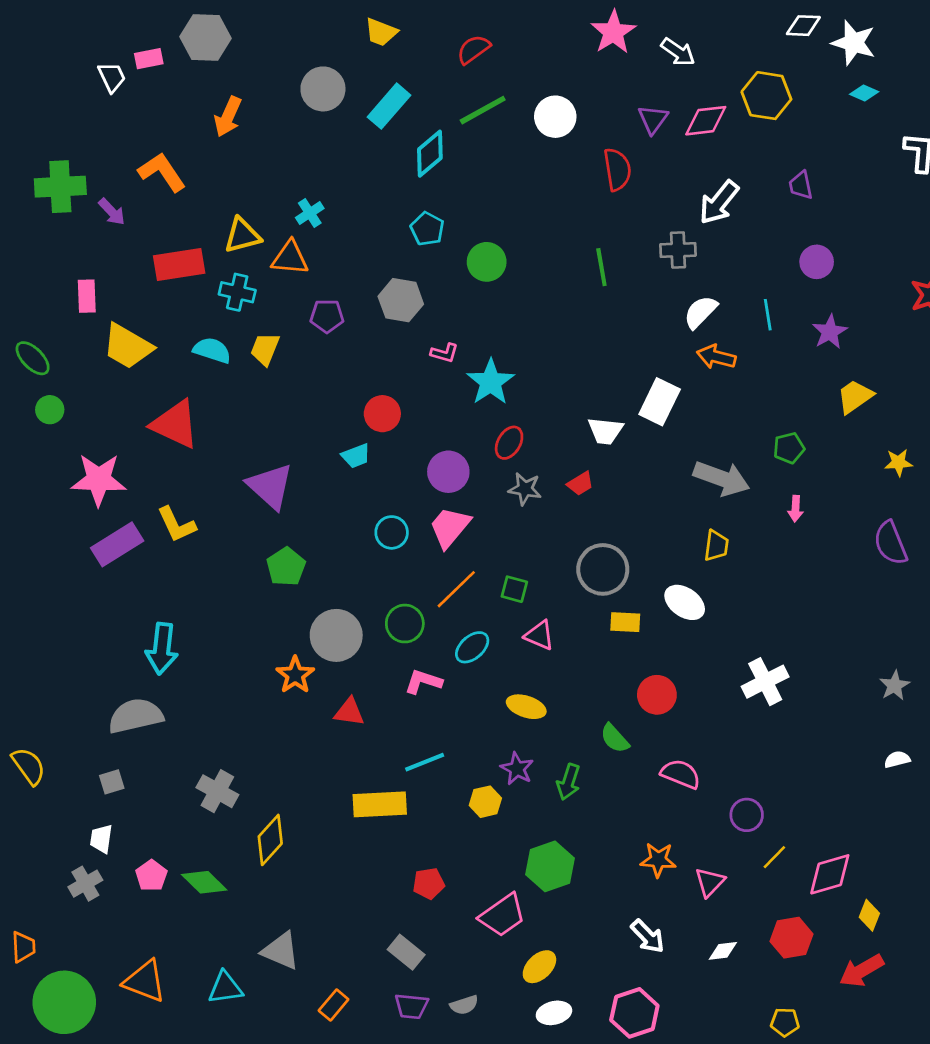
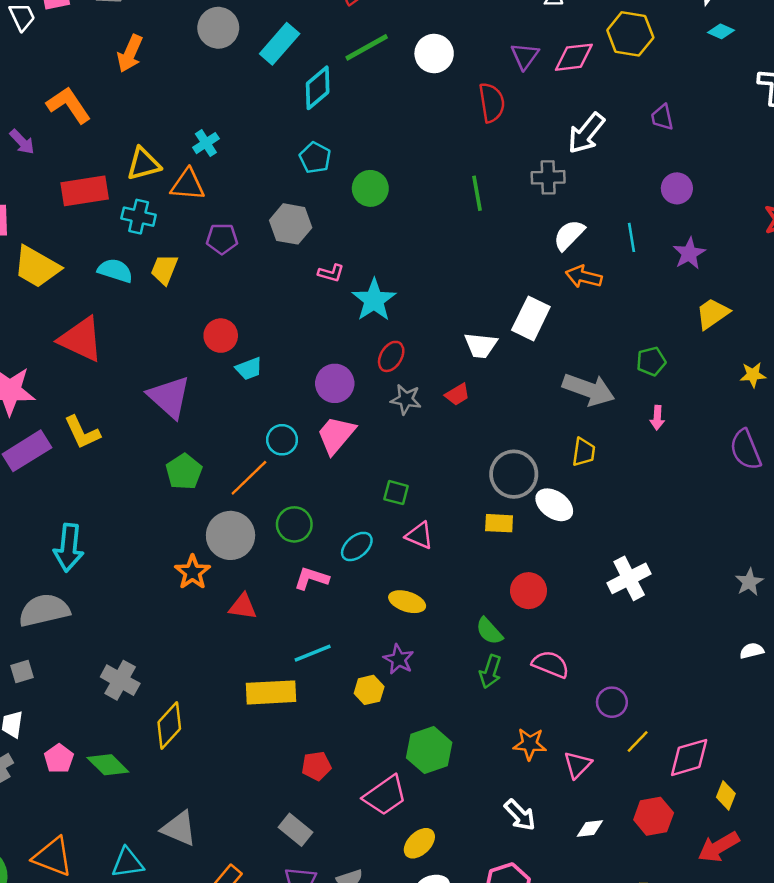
red circle: (382, 414) -> (221, 336), moved
gray circle: (603, 569) -> (514, 474), moved
orange line: (456, 589) -> (249, 478), moved
green arrow: (568, 782) -> (490, 672), moved

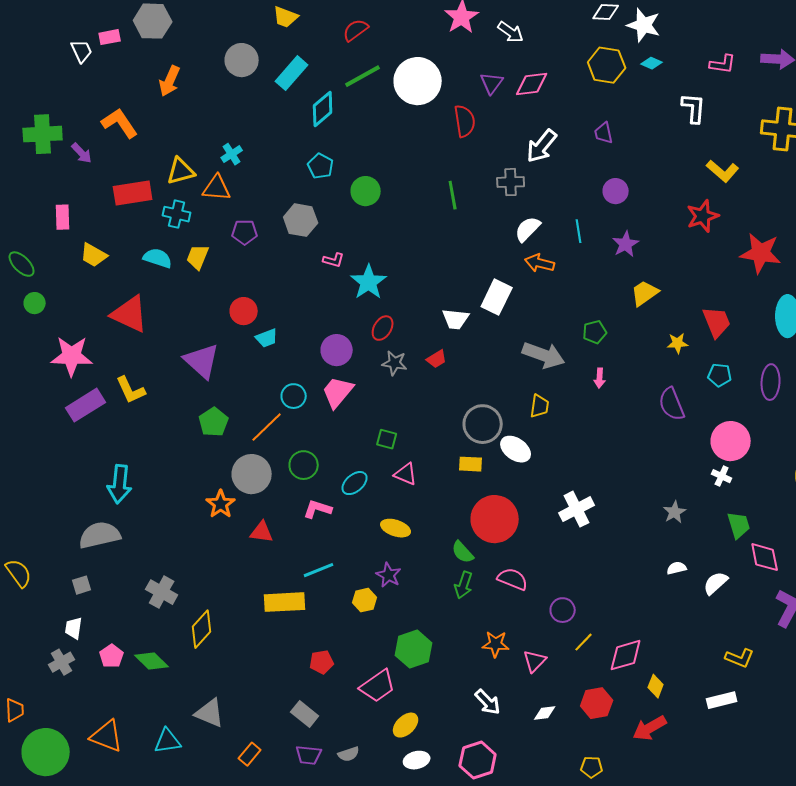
yellow hexagon: (630, 34) -> (607, 65), moved
white circle: (434, 53) -> (418, 81), size x1.5
yellow trapezoid: (37, 267) -> (94, 255), size x0.7
red circle: (529, 591) -> (495, 519), size x1.6

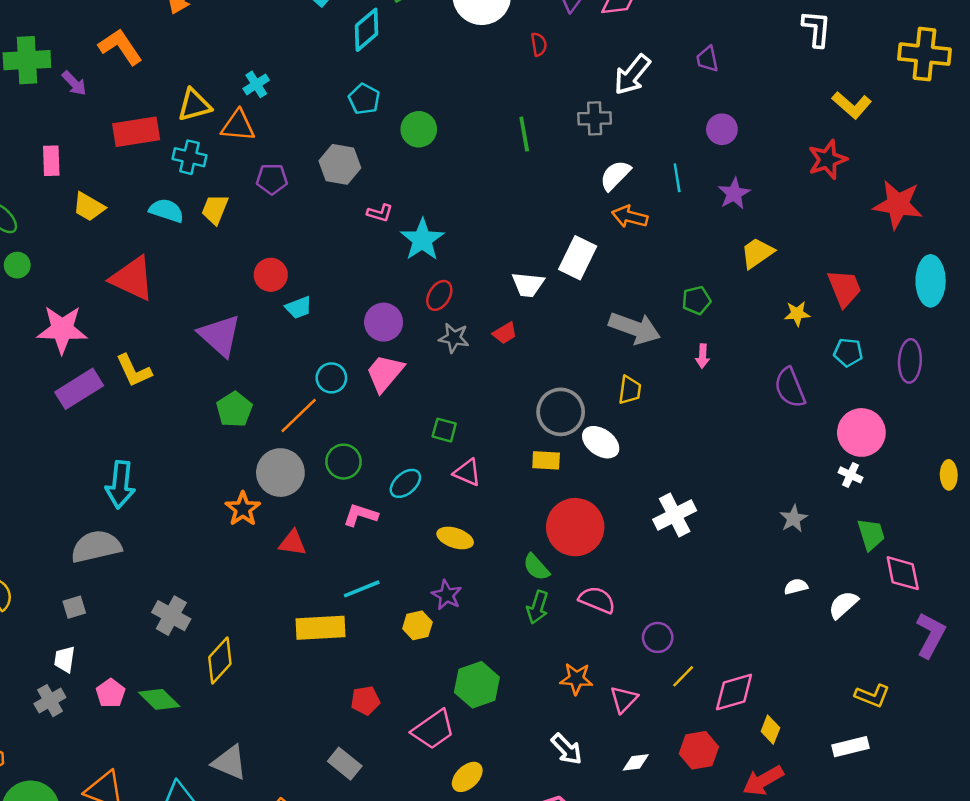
red semicircle: (465, 121) -> (539, 44), size x0.6

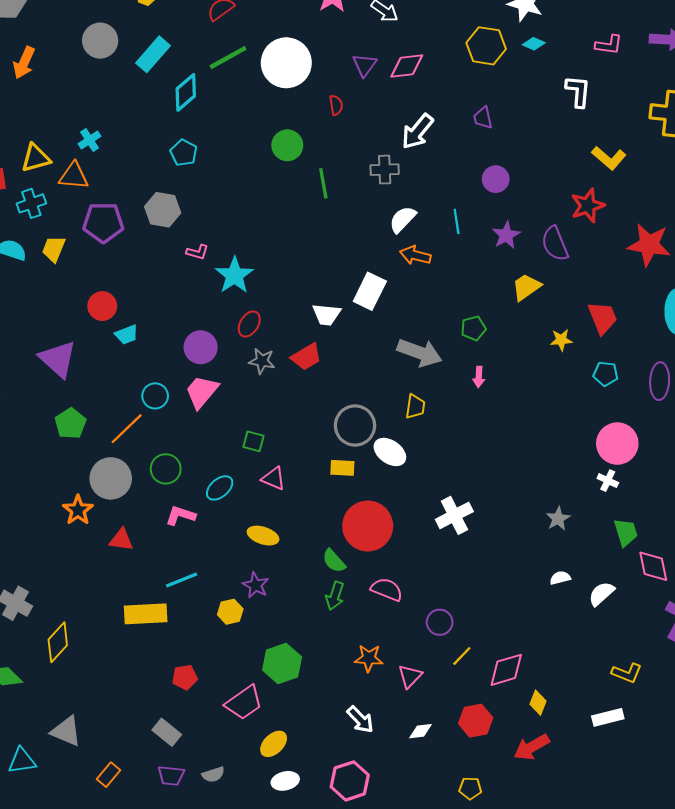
green circle: (419, 129) -> (287, 145), moved
cyan cross: (189, 157) -> (31, 203), turned -32
purple pentagon: (272, 179) -> (103, 222), size x1.5
red trapezoid: (505, 333) -> (306, 357), size x1.4
purple semicircle: (790, 388) -> (555, 244), moved

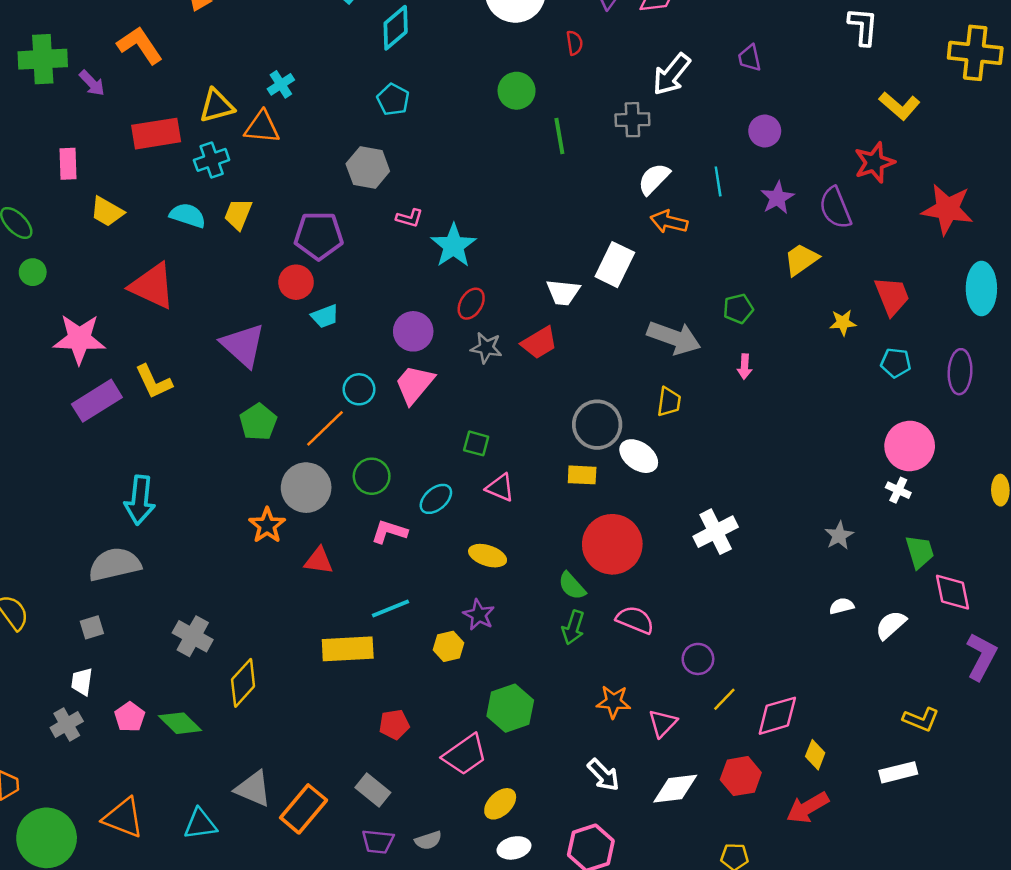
purple pentagon: (103, 222) -> (319, 236), moved
white diamond: (421, 731) -> (675, 789), size x1.6
orange rectangle: (109, 775) -> (304, 809), moved, size x1.6

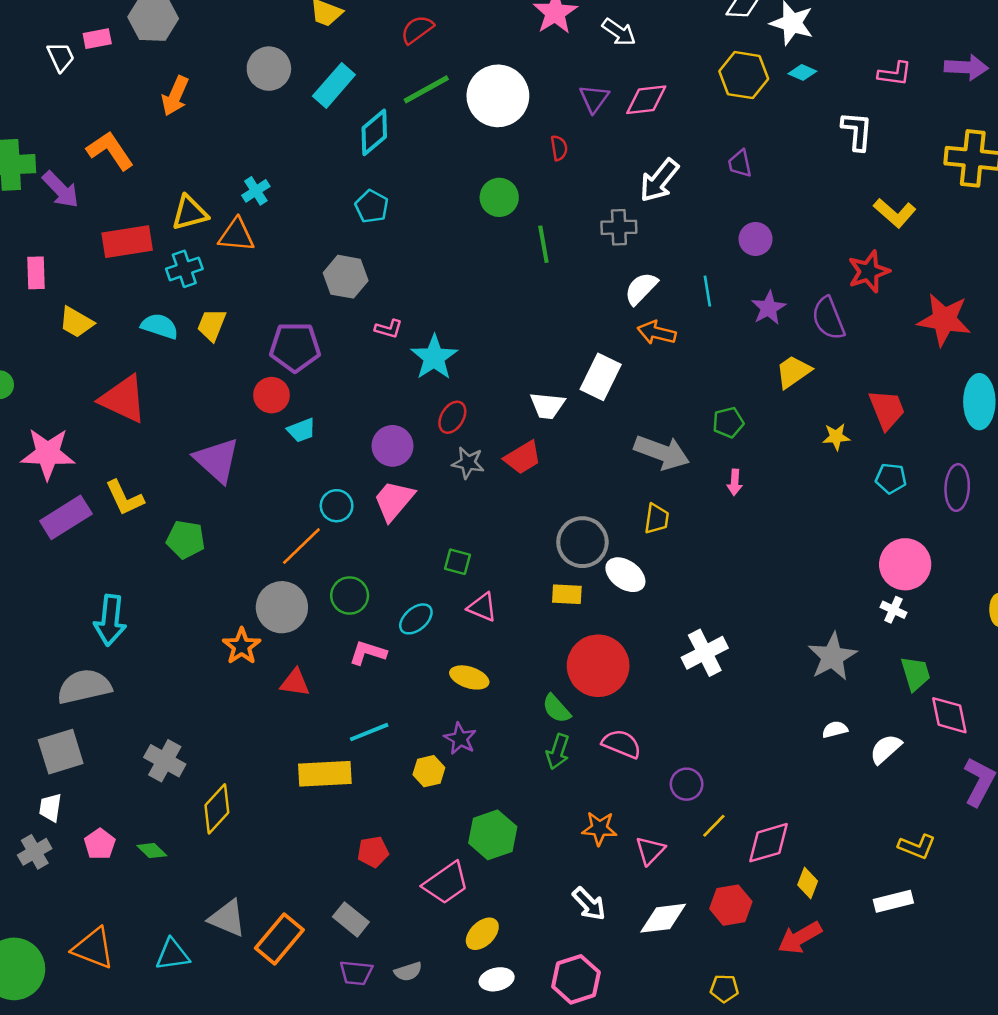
purple arrow: (92, 83) -> (61, 190), size x1.4
green pentagon: (258, 422) -> (186, 540), moved, turned -30
gray star: (839, 535) -> (832, 657), size x1.6
gray square: (92, 627) -> (61, 752), size x1.8
green diamond: (180, 723) -> (152, 851), size x0.7

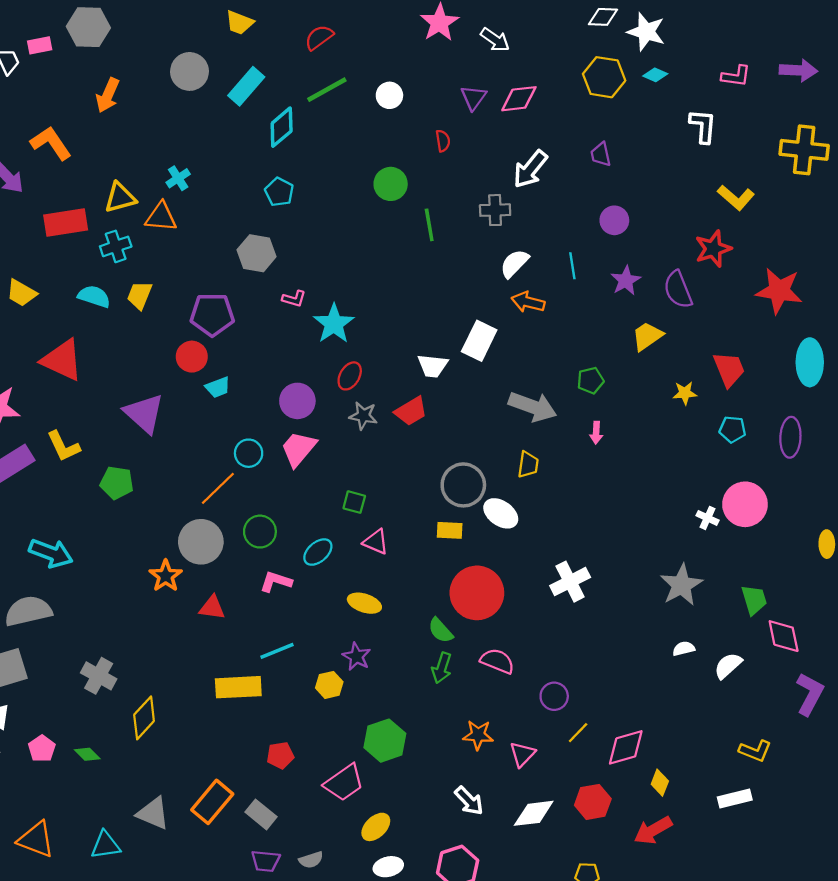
white circle: (498, 96) -> (389, 95), size x0.5
white cross: (893, 610) -> (708, 518), moved
cyan arrow: (110, 620) -> (51, 553), turned -75
orange rectangle: (279, 939) -> (212, 802), moved

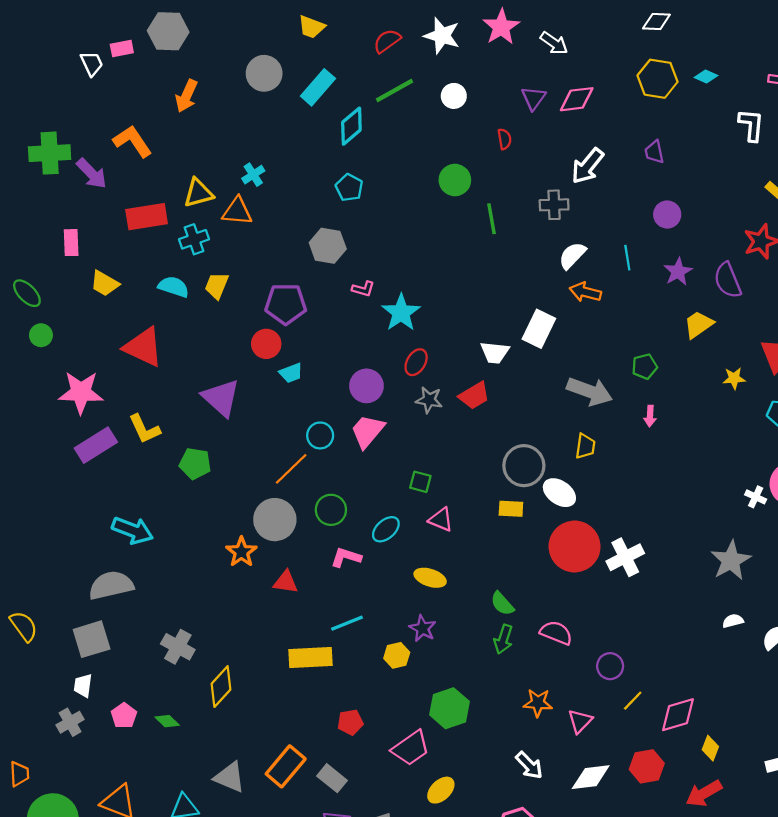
white star: (646, 32) -> (442, 36), moved
red circle: (477, 593) -> (575, 546), moved

